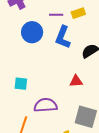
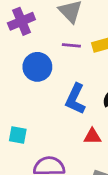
blue L-shape: (63, 37) -> (75, 99), moved

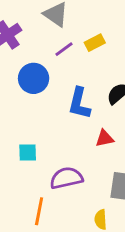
purple line: (71, 45) -> (64, 49), turned -30

